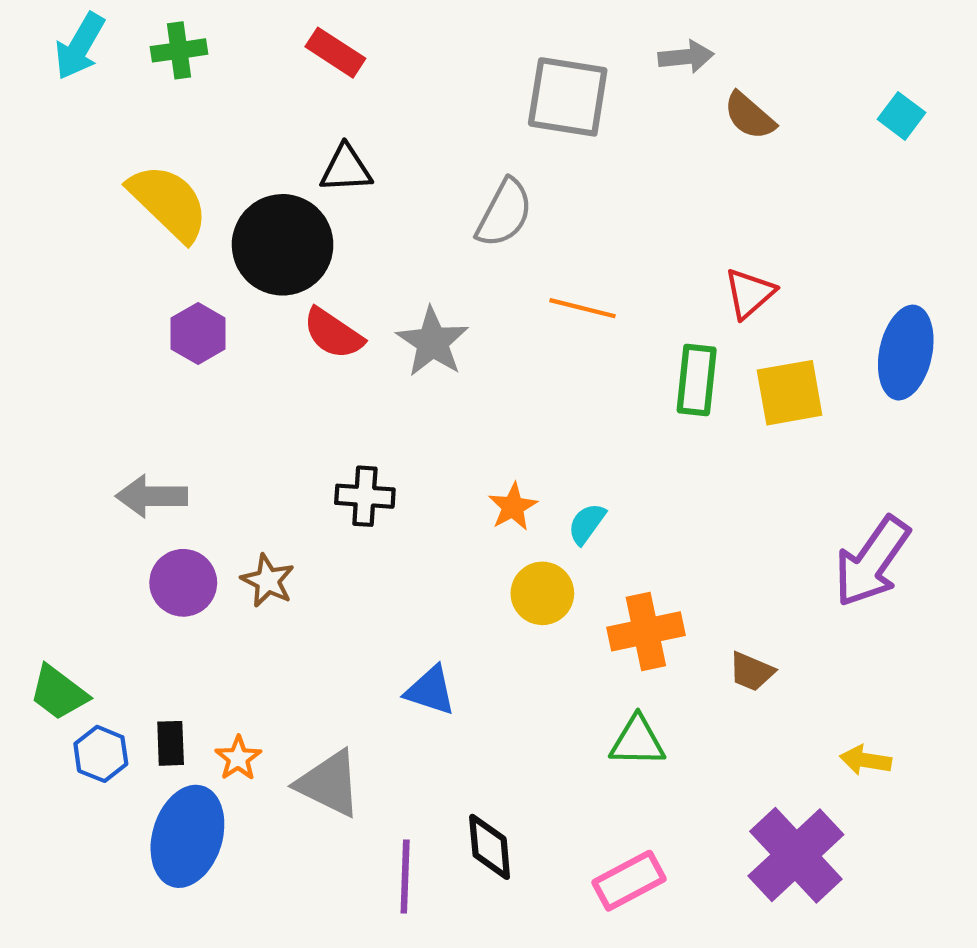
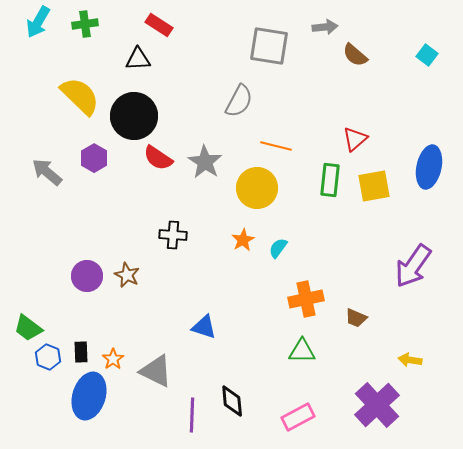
black triangle: (346, 169) -> (138, 59), moved
gray arrow: (152, 496) -> (47, 172), moved, turned 40
yellow circle: (542, 593) -> (257, 188), moved, size x1.4

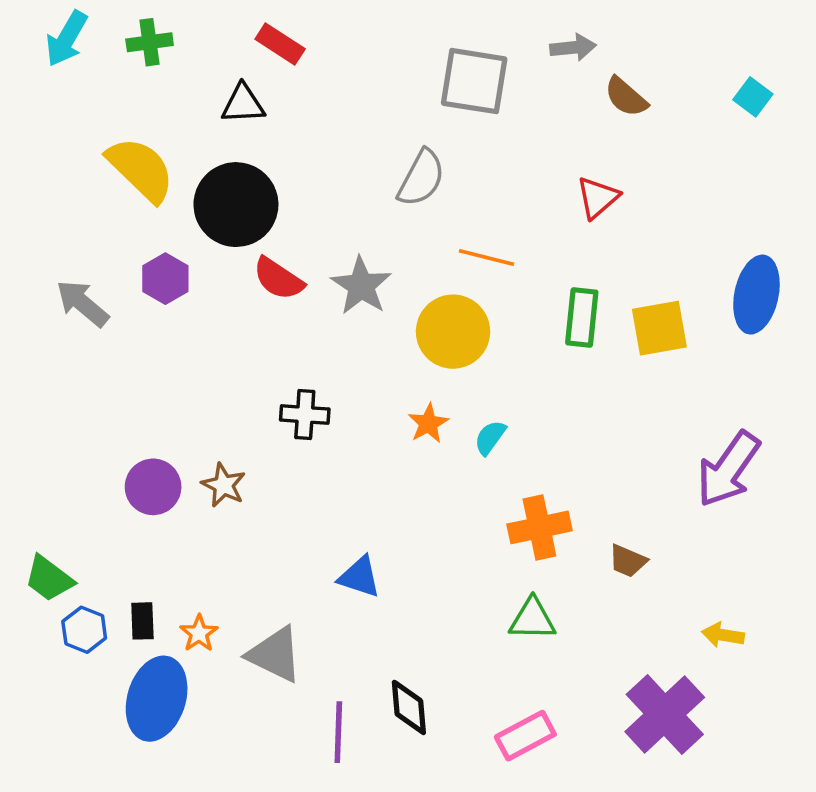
red triangle: (355, 139) -> (598, 198), moved

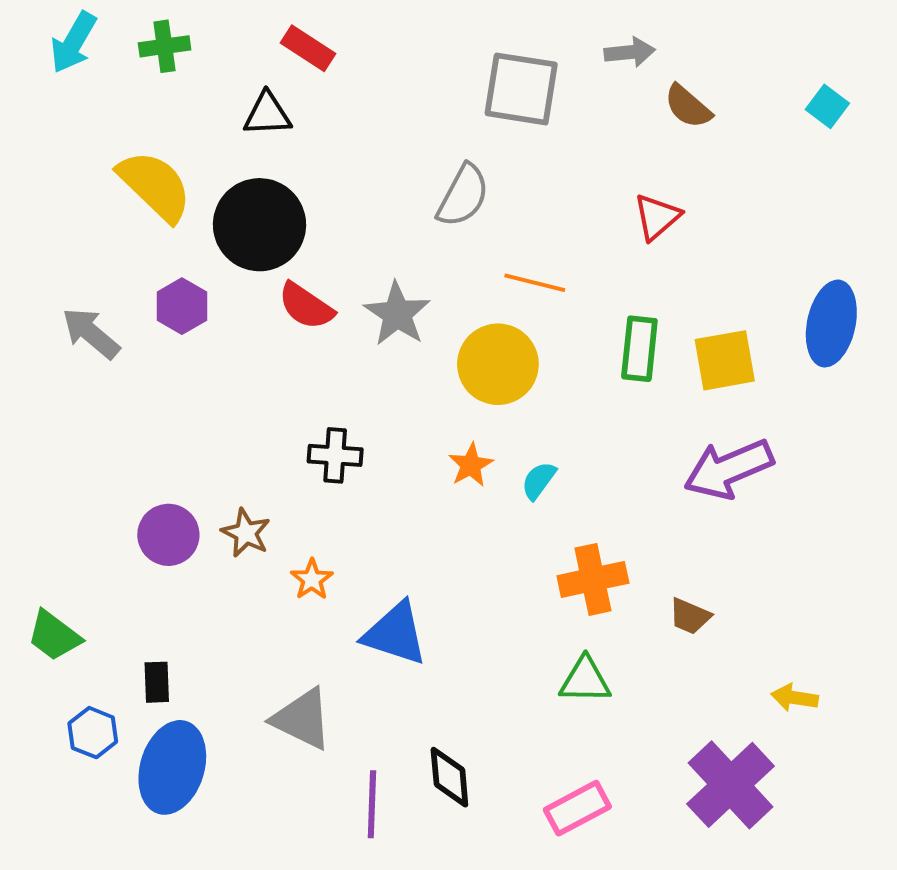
purple arrow: (728, 469) -> (729, 469), moved, turned 32
blue triangle: (359, 577) -> (395, 634), size x1.4
blue hexagon: (84, 630) -> (93, 733), moved
orange star: (199, 633) -> (312, 579), moved

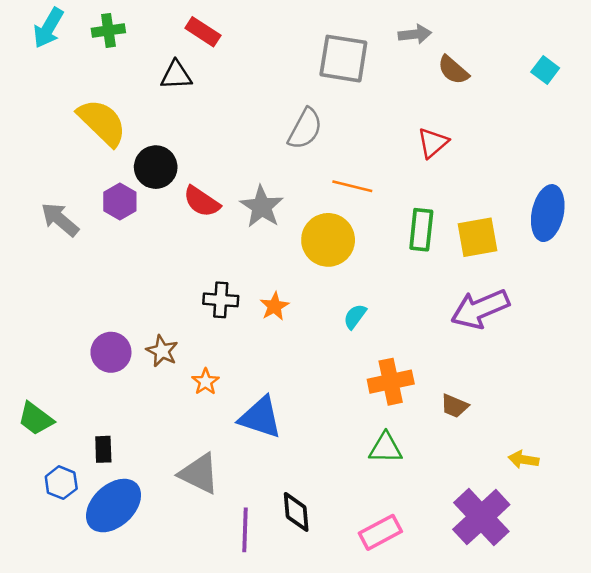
black circle: (260, 225) -> (156, 167), moved, size x0.7
orange star: (471, 465) -> (274, 306), moved
blue ellipse: (172, 767) -> (114, 506), turned 30

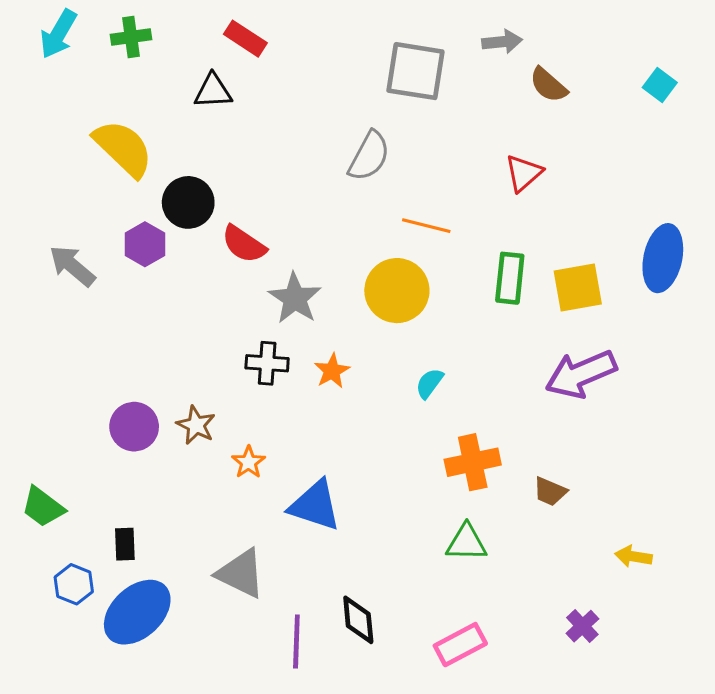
gray star: (262, 207) -> (295, 298), moved
purple cross: (481, 517) -> (582, 626), size x0.5

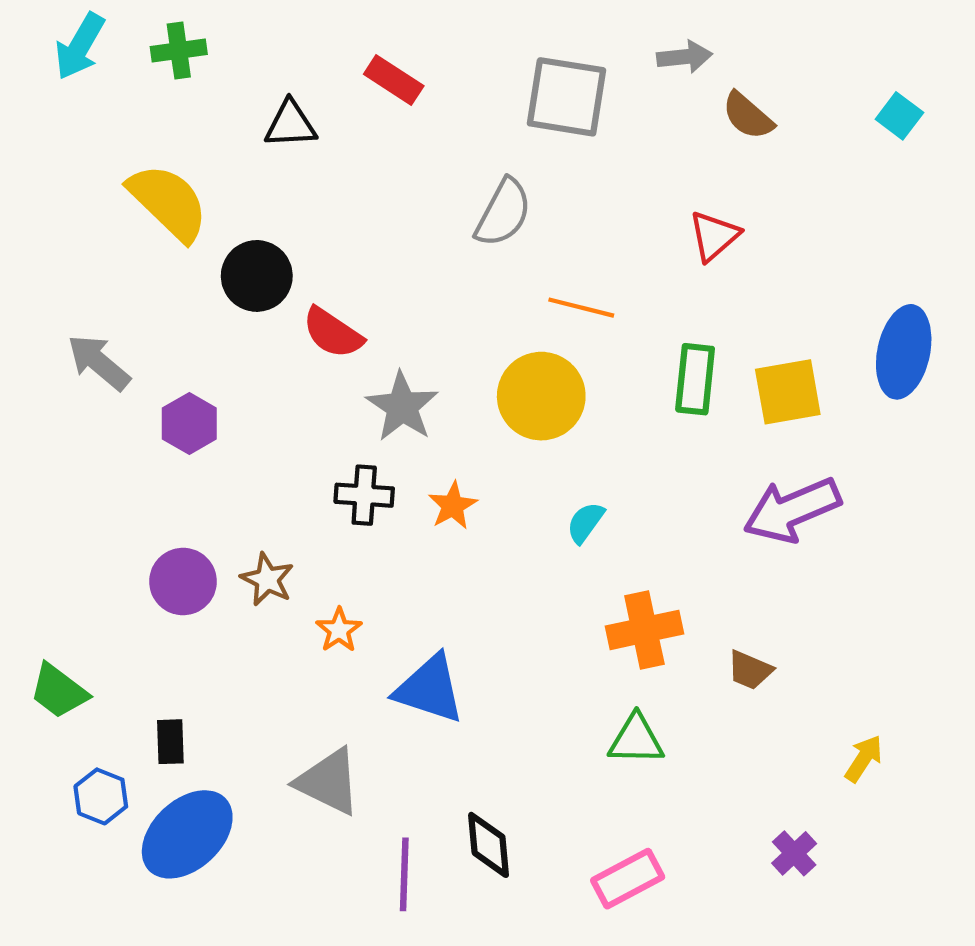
red rectangle: (245, 39) -> (394, 80), moved
purple hexagon: (145, 244) -> (189, 423), moved
yellow arrow: (633, 556) -> (864, 759), turned 114

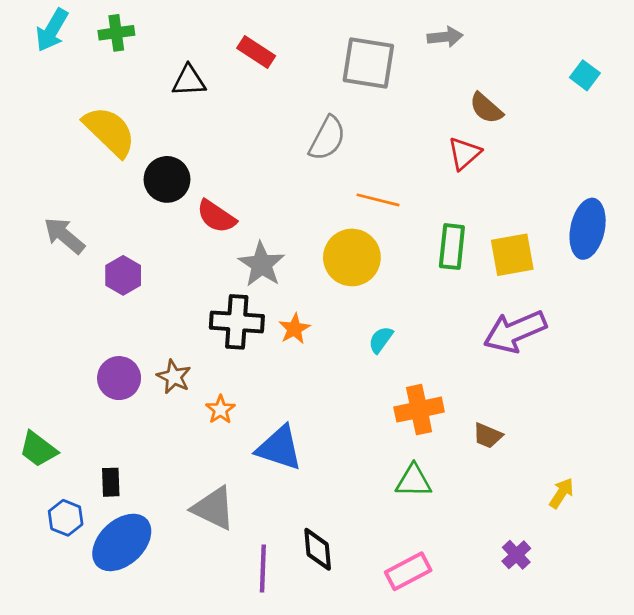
brown semicircle: (748, 116) -> (486, 108), moved
black cross: (364, 495) -> (237, 322), size x1.4

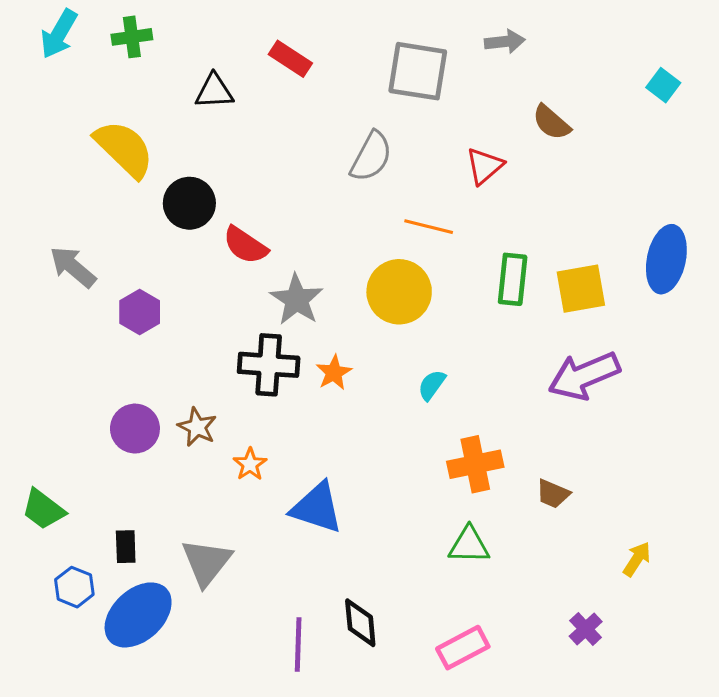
red triangle: (464, 153) -> (485, 166), moved
gray triangle: (214, 508) -> (206, 562), moved, turned 42

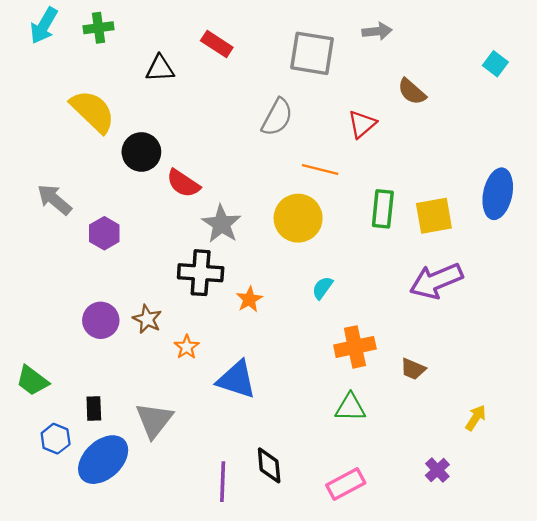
orange star: (334, 373) -> (249, 299), moved

